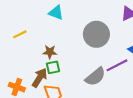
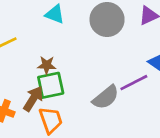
gray circle: (96, 34) -> (107, 20), moved
green square: (53, 67) -> (51, 85), size x1.5

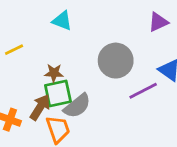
gray circle: (107, 20) -> (116, 61), moved
gray semicircle: (106, 97) -> (77, 106), moved

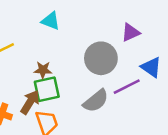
purple triangle: (158, 22) -> (131, 32), moved
gray semicircle: (77, 106) -> (96, 101), moved

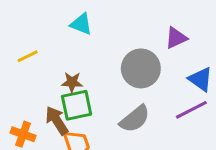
purple line: (127, 87) -> (191, 110), moved
brown arrow: (30, 102) -> (57, 120), turned -65

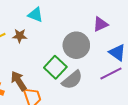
brown star: (72, 82) -> (20, 36), moved
green square: (77, 105) -> (55, 67), moved, turned -35

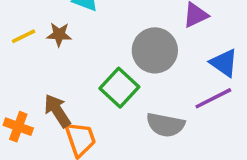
gray semicircle: (72, 80) -> (165, 125), moved, turned 50

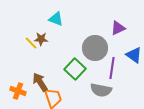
yellow line: (24, 36) -> (31, 43), moved, turned 72
purple line: (213, 98) -> (112, 68), moved, turned -55

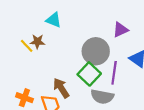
green square: (75, 69) -> (89, 74), moved
brown arrow: (40, 82) -> (61, 88), moved
orange cross: (18, 91) -> (24, 98), moved

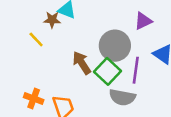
brown star: (37, 42) -> (52, 20), moved
brown arrow: (61, 88) -> (82, 63), moved

